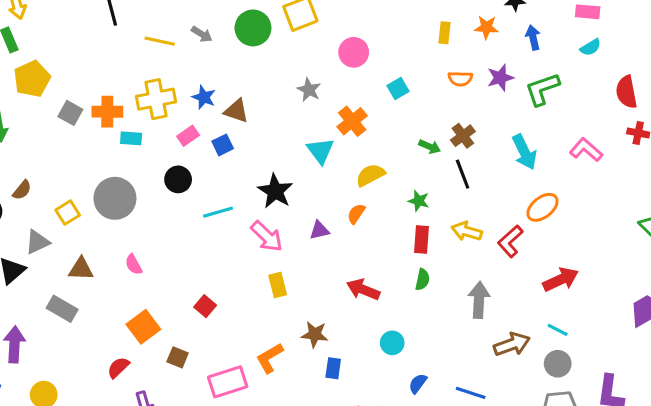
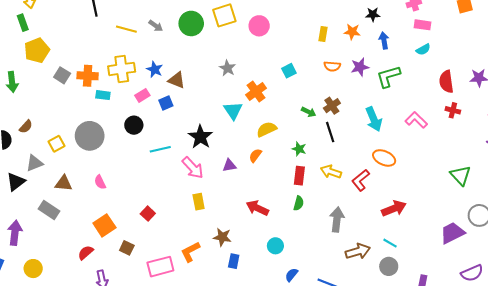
pink circle: (354, 52) -> (259, 26), moved
orange ellipse: (542, 207) -> (384, 158), turned 60

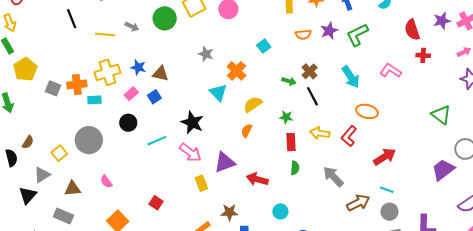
purple triangle: (229, 166) -> (225, 162), moved, size x1.6
gray arrow: (337, 219) -> (333, 177), turned -40

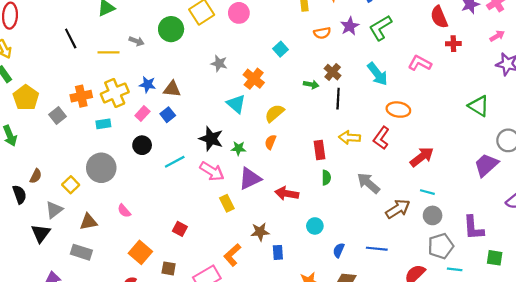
orange cross: (77, 84) -> (81, 96), moved
gray square: (53, 88) -> (58, 115), turned 35
black line: (312, 96) -> (338, 99), turned 36
green star: (286, 117) -> (238, 148), moved

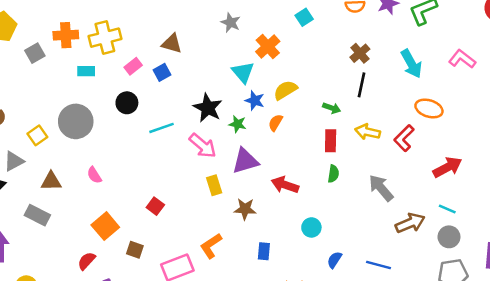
blue star: (147, 84) -> (255, 100), moved
green arrow: (311, 85) -> (332, 108), moved
brown star: (260, 232) -> (245, 209), moved

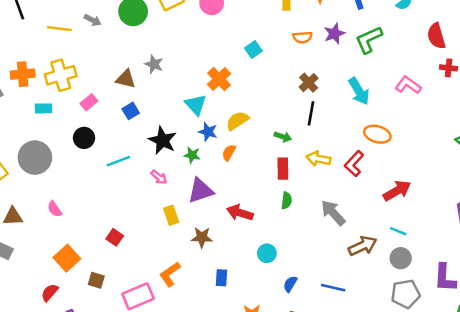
gray star: (231, 23) -> (154, 64), moved
blue square: (162, 72) -> (131, 111), moved
pink arrow: (203, 146) -> (159, 177), size x0.6

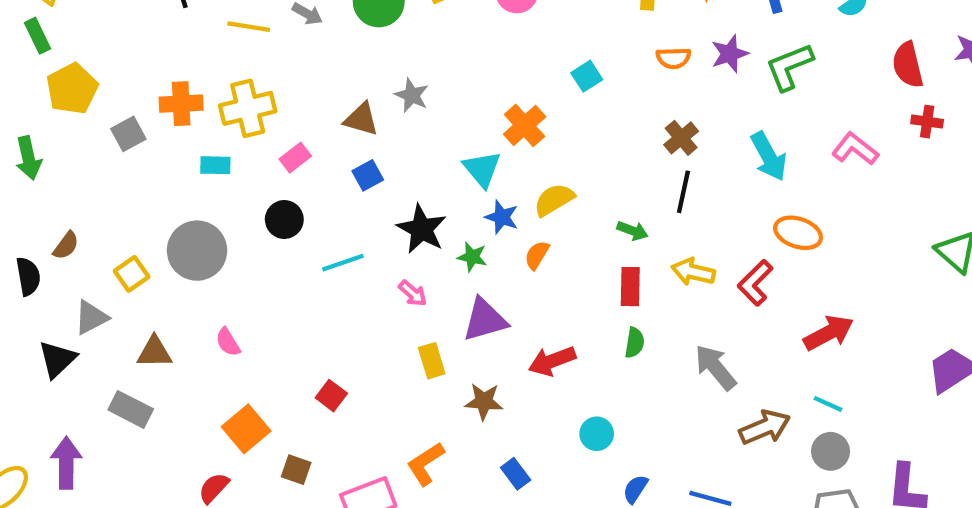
red arrow: (240, 213) -> (552, 361), turned -40
blue rectangle: (221, 278) -> (516, 474), turned -42

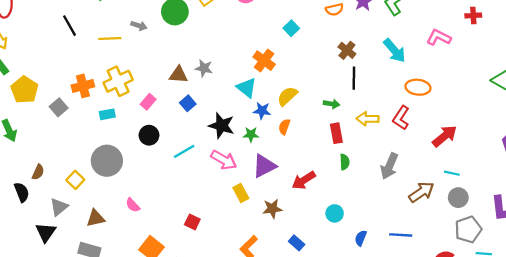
gray star: (412, 95) -> (204, 68), moved
pink arrow: (413, 293) -> (224, 160), size x1.6
gray arrow: (715, 367) -> (389, 166), turned -105

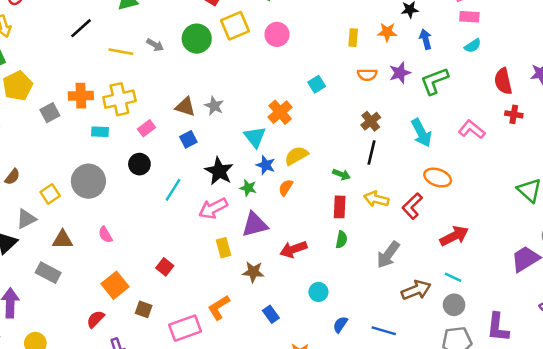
black line: (69, 26) -> (81, 28), turned 65
cyan line: (184, 151) -> (173, 190), turned -40
pink arrow: (224, 160) -> (213, 208), turned 110

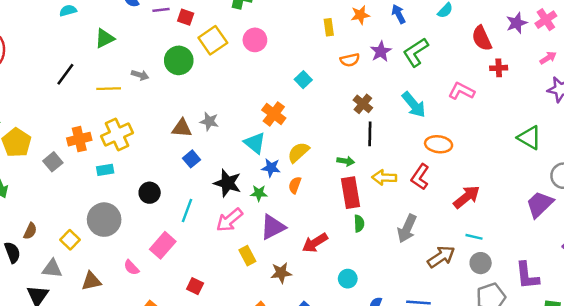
pink rectangle: (147, 128) -> (163, 245), moved, size x1.5
red rectangle: (340, 207) -> (351, 193), size x1.4
gray triangle: (26, 219) -> (52, 269), turned 45

